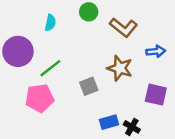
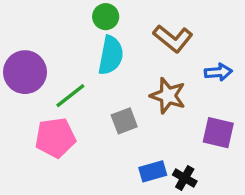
green circle: (89, 12) -> (106, 17), moved
cyan semicircle: (50, 23) -> (111, 55), moved, size x1.6

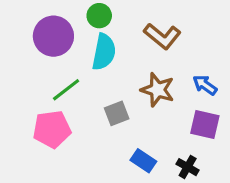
purple circle: (25, 72) -> (53, 36), moved
blue arrow: (218, 72) -> (205, 85), moved, turned -140
blue rectangle: (153, 171) -> (143, 161), turned 50
black cross: (185, 178) -> (188, 167), moved

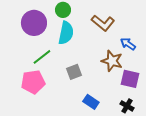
blue arrow: (205, 85) -> (128, 44), moved
brown star: (158, 90) -> (112, 61), moved
black cross: (188, 167) -> (127, 106), moved

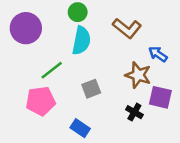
purple circle: (34, 23) -> (26, 28), moved
blue rectangle: (91, 102) -> (80, 128), moved
black cross: (127, 106) -> (134, 112), moved

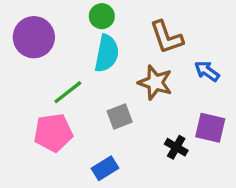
brown L-shape: (127, 28) -> (167, 37), turned 32
brown star: (138, 75) -> (155, 83), moved
blue rectangle: (80, 128) -> (105, 168), turned -66

